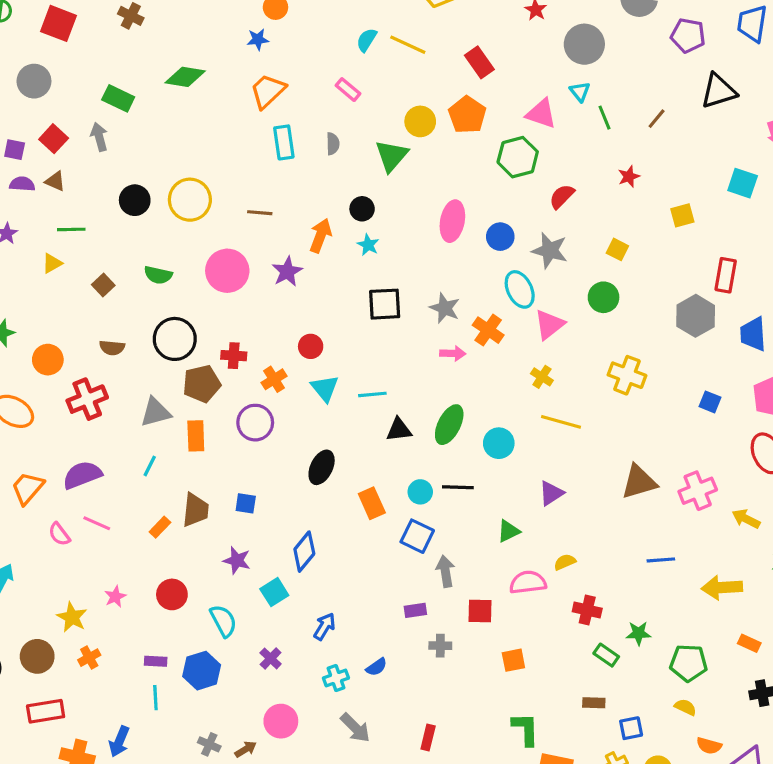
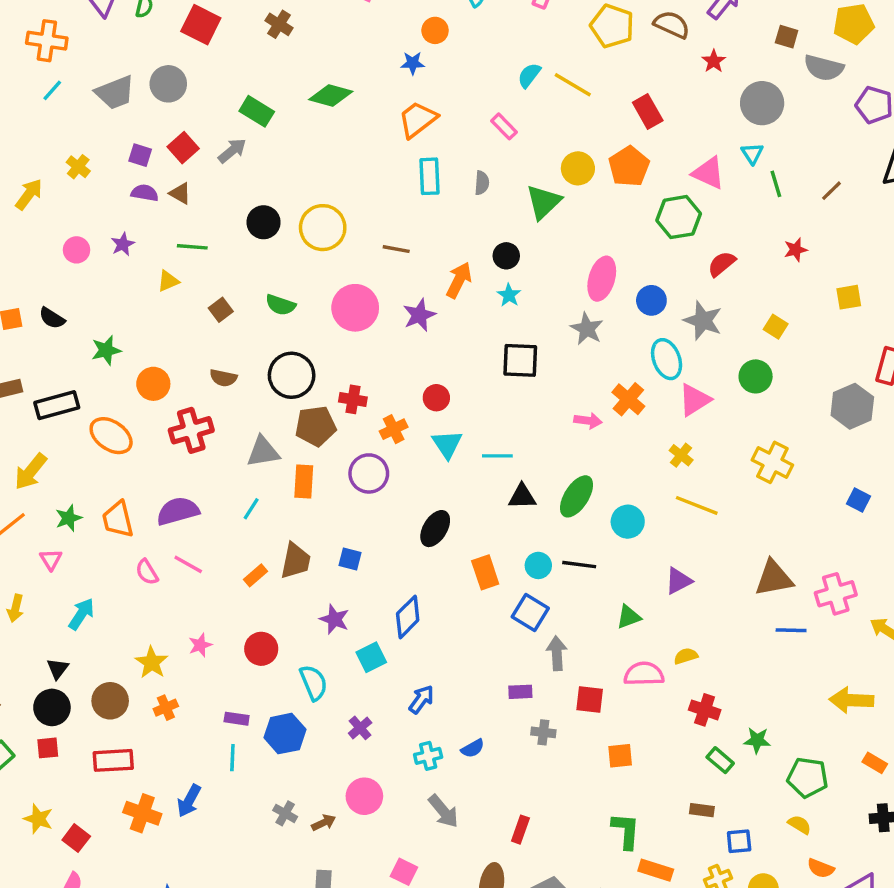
gray arrow: (99, 137) -> (232, 151), turned 60
gray star: (445, 308) -> (587, 329), moved
orange trapezoid: (28, 488) -> (118, 519), turned -60
blue line: (661, 560) -> (791, 630), moved

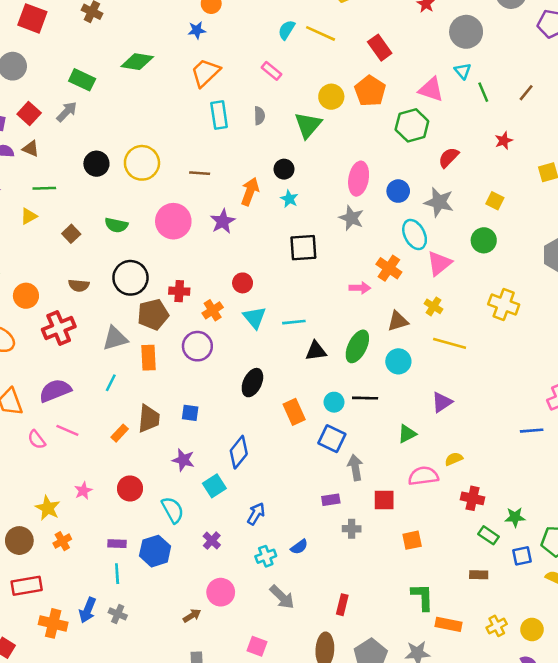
brown triangle: (774, 578) -> (398, 321), moved, size x0.7
gray cross: (285, 813) -> (118, 614), moved
blue square: (739, 841) -> (522, 556), moved

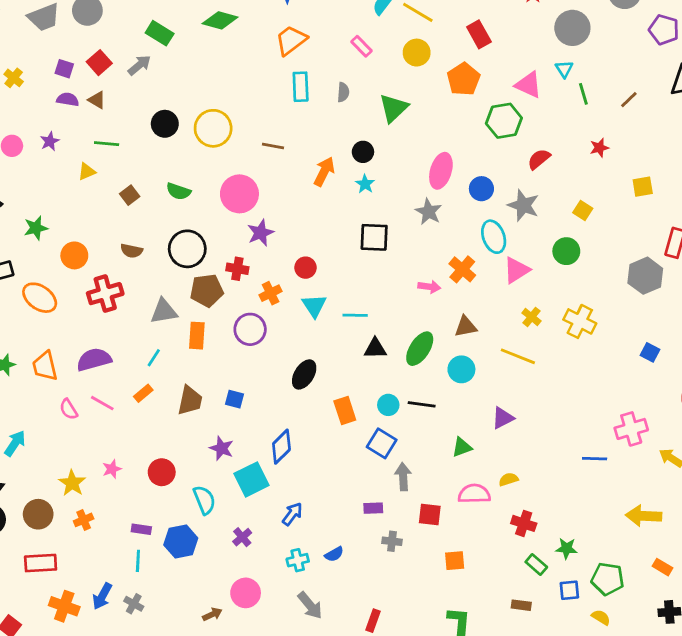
yellow circle: (331, 97) -> (417, 53), moved
purple star: (223, 221) -> (261, 233), moved
yellow cross: (434, 306) -> (531, 317), moved
orange rectangle: (120, 433) -> (143, 393), moved
cyan square: (214, 486) -> (252, 479), size x1.4

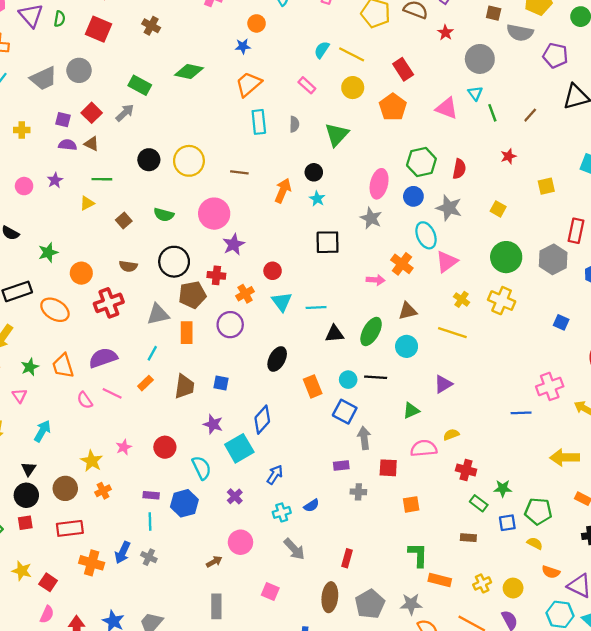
yellow cross: (14, 78) -> (22, 130), turned -35
green hexagon: (504, 121) -> (421, 162), moved
red semicircle: (539, 159) -> (459, 169), turned 144
green circle: (566, 251) -> (506, 257), moved, size x1.4

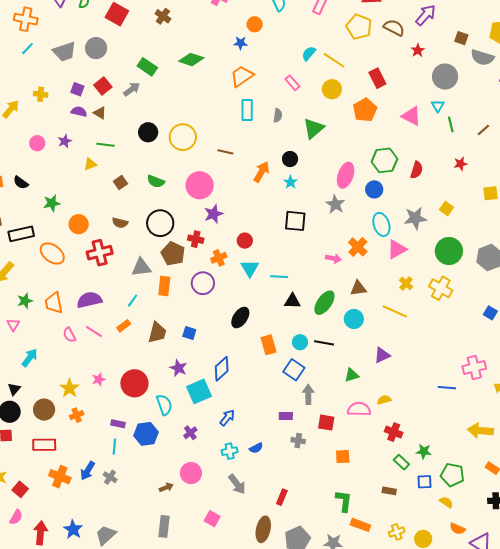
gray star: (449, 208) -> (415, 218), moved, turned -30
brown pentagon: (192, 295) -> (173, 254), turned 30
red circle: (165, 447) -> (134, 383), size x1.4

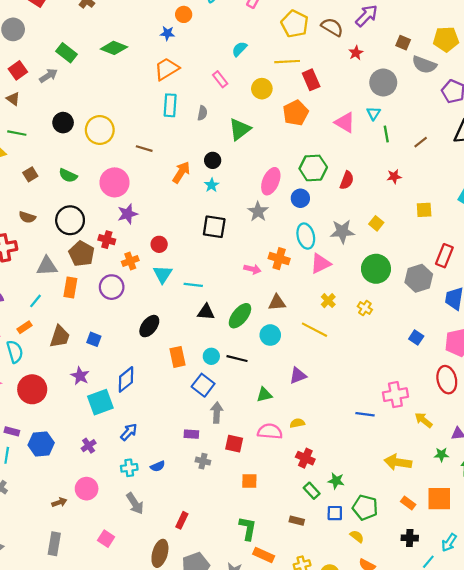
yellow line: (334, 60) -> (287, 62), moved, turned -40
orange cross: (358, 247) -> (279, 259), turned -30
yellow cross: (441, 288) -> (365, 308), size x0.6
cyan semicircle: (164, 405) -> (15, 352), moved

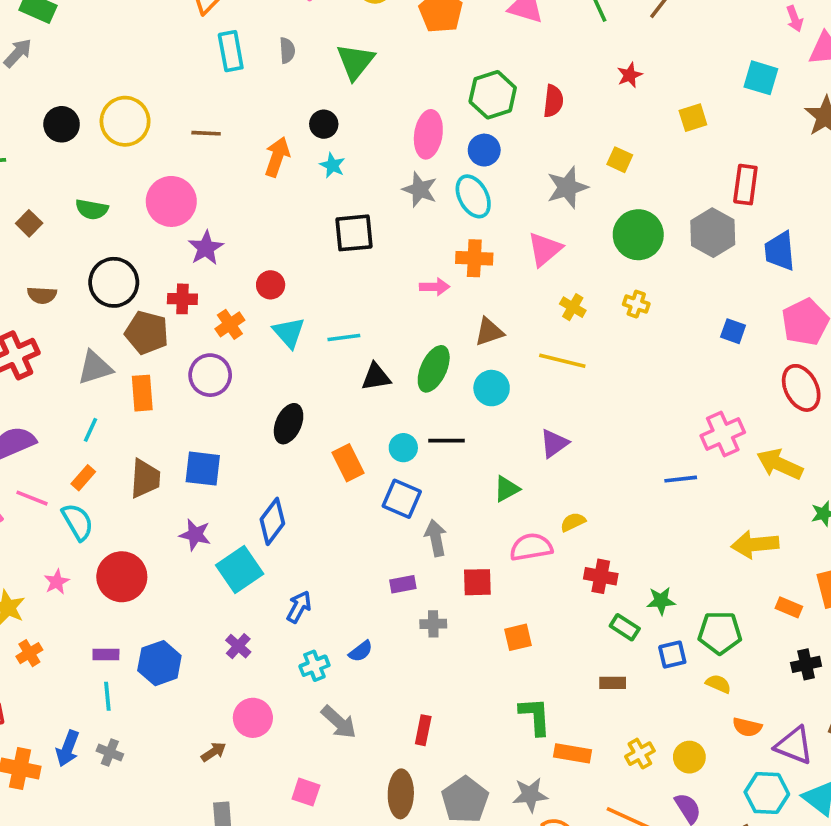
cyan ellipse: (306, 236) -> (473, 196), moved
blue square: (94, 339) -> (203, 469), size x1.5
yellow arrow: (424, 420) -> (780, 464), size x1.4

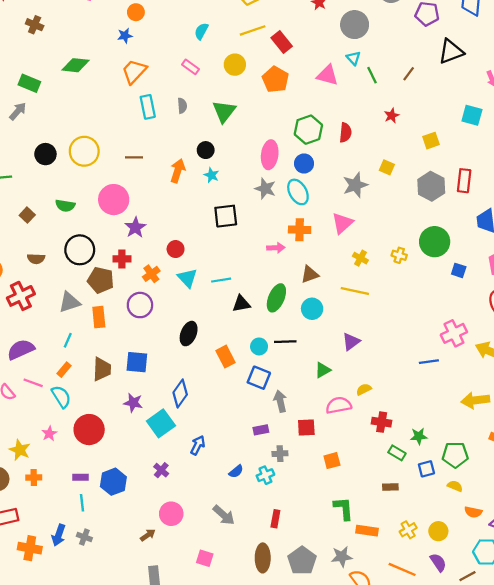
gray hexagon: (713, 233) -> (431, 186), moved
green circle: (638, 235) -> (435, 242), moved
orange cross: (29, 653) -> (34, 478), turned 32
cyan cross: (314, 666) -> (265, 475), moved

